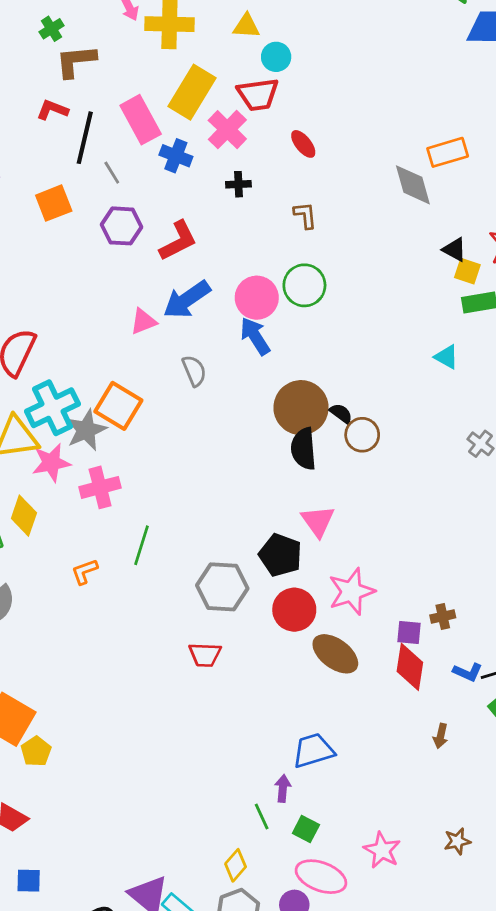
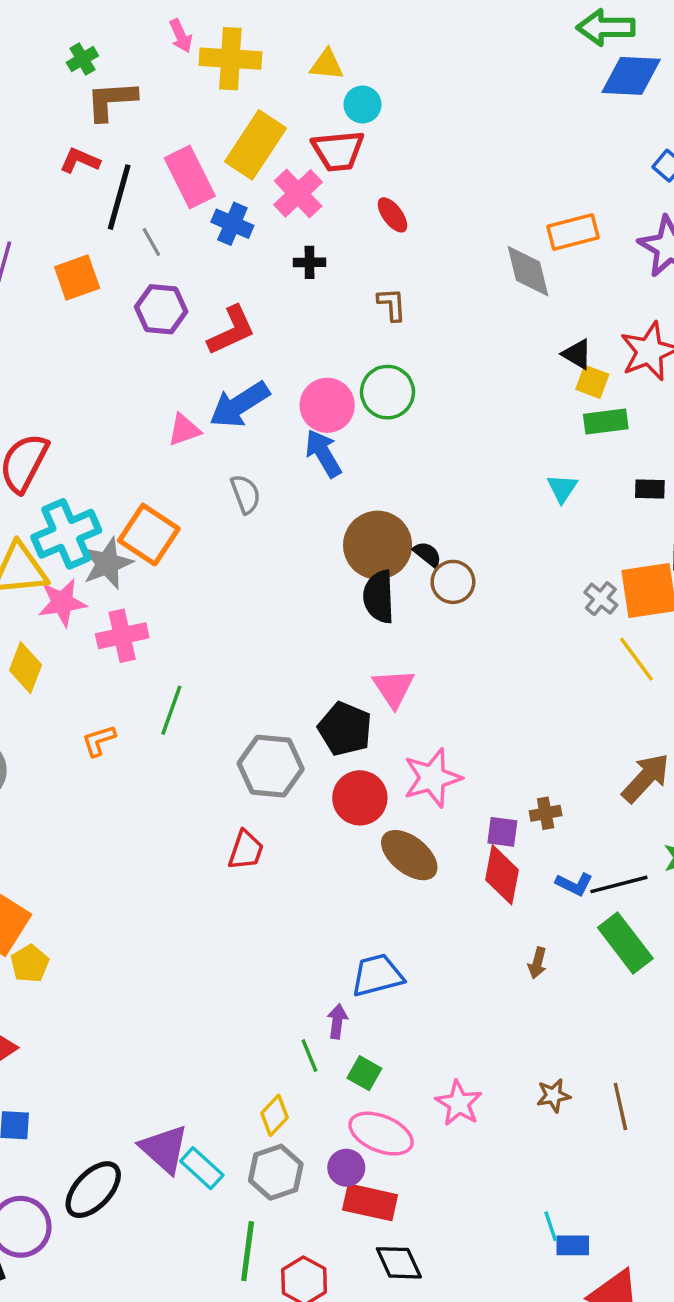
cyan triangle: (446, 357) -> (562, 488), turned 32
red trapezoid: (205, 655) -> (246, 850), turned -76

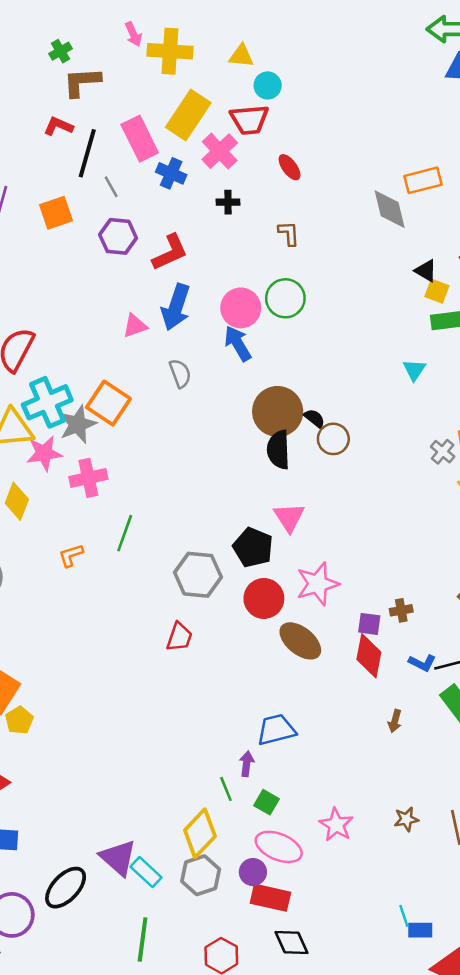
blue arrow: (239, 405) -> (176, 307), turned -39
yellow diamond: (275, 1115) -> (200, 833), size x1.6
green line: (248, 1251) -> (143, 939), moved

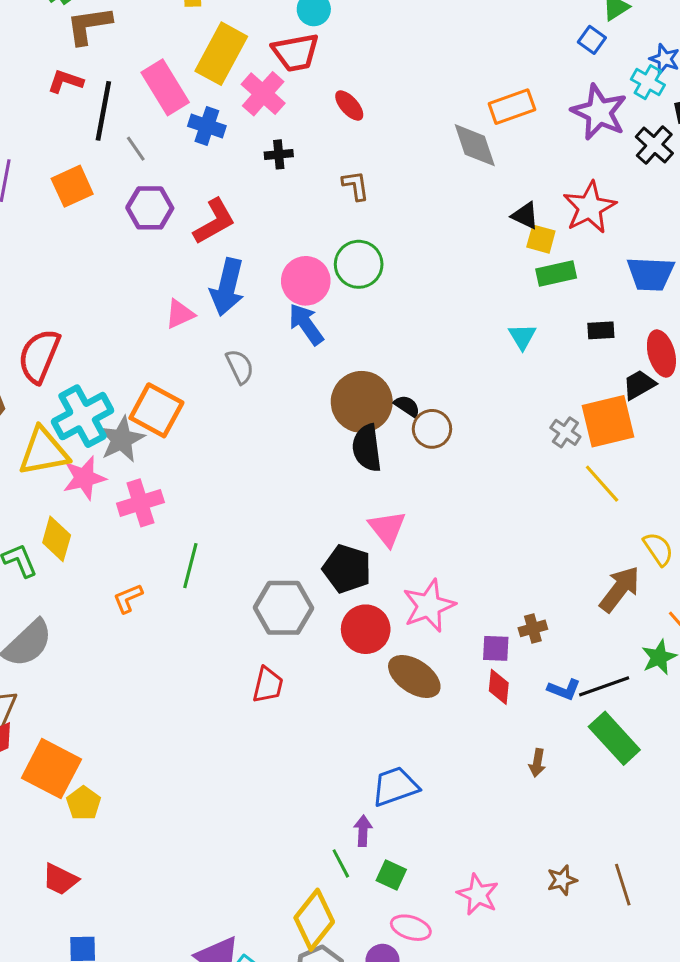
red diamond: (369, 656) -> (499, 687), size x0.7
pink ellipse: (279, 847) -> (411, 928), size x0.7

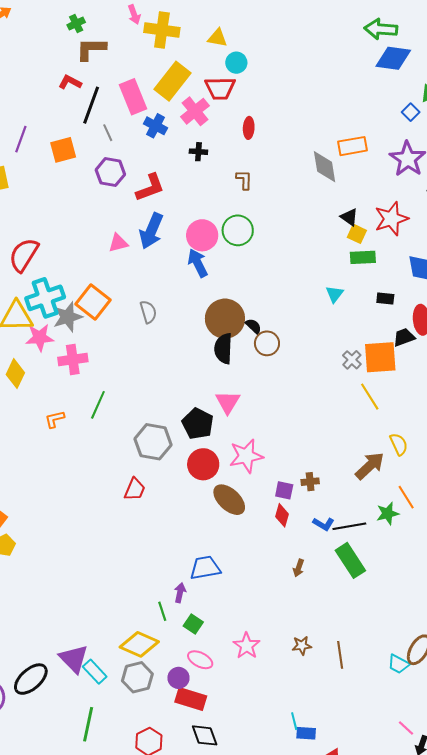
red ellipse: (349, 106) -> (249, 128), turned 35
gray semicircle: (240, 367) -> (148, 312), moved
yellow diamond: (314, 920) -> (139, 644), turned 66

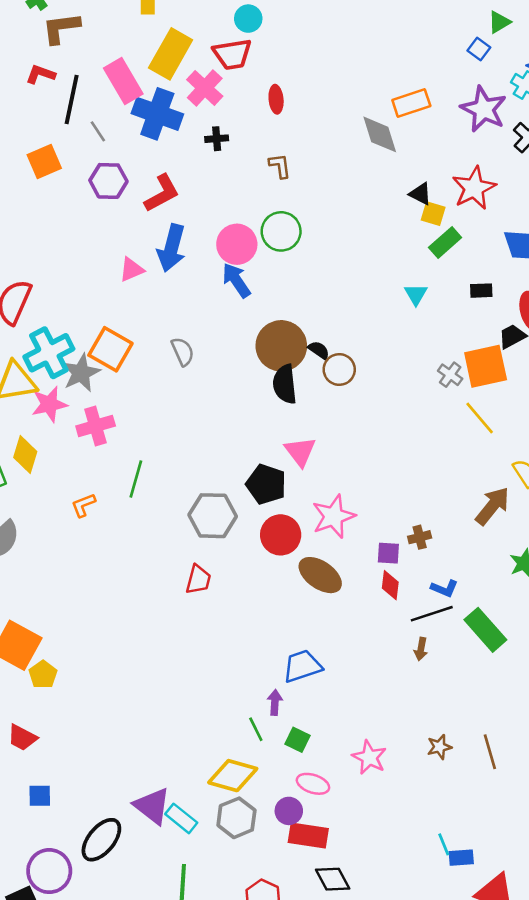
blue cross: (156, 126) -> (157, 114), size x1.6
green rectangle: (363, 257) -> (445, 243), turned -30
black line: (349, 526) -> (432, 614), moved

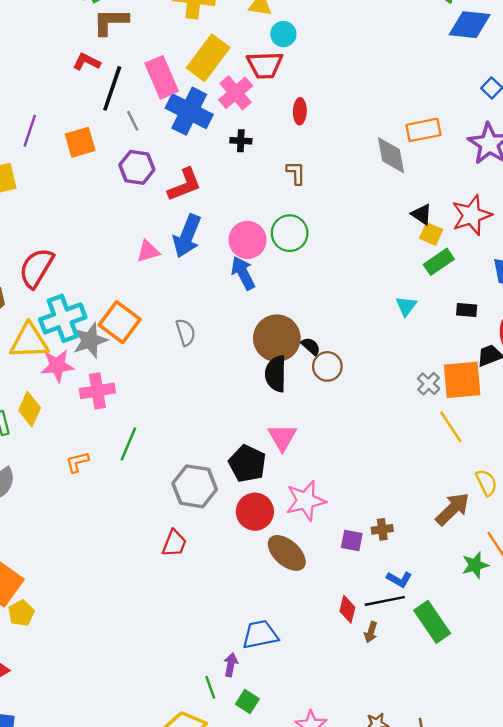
red diamond: (390, 585) -> (347, 609), moved

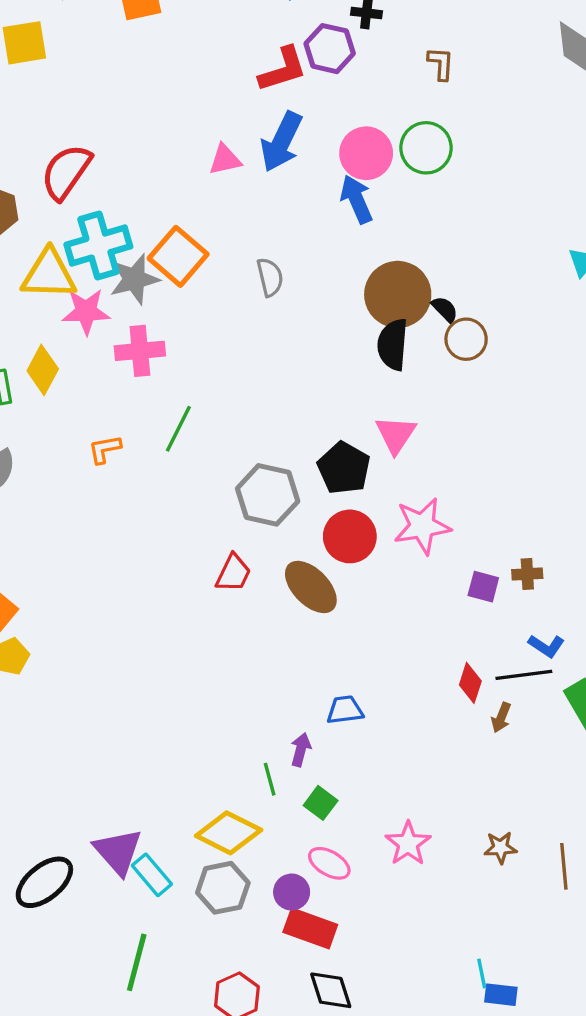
purple hexagon: (137, 167) -> (330, 49), moved
brown ellipse: (287, 553) -> (311, 587), moved
blue trapezoid: (260, 635) -> (345, 710), size x0.7

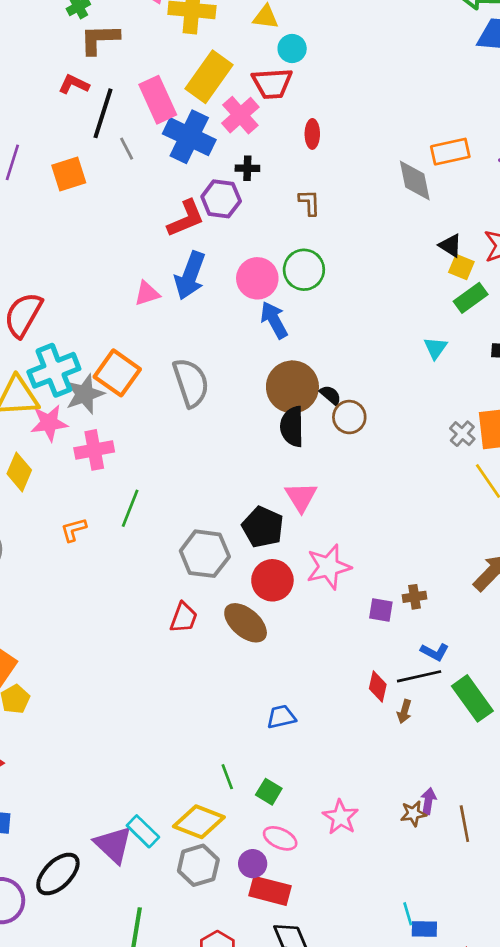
blue arrow: (357, 199) -> (274, 320), moved
gray semicircle: (270, 277) -> (191, 383), size x1.6
purple arrow: (301, 750) -> (428, 801), moved
cyan rectangle: (152, 875) -> (143, 831), moved

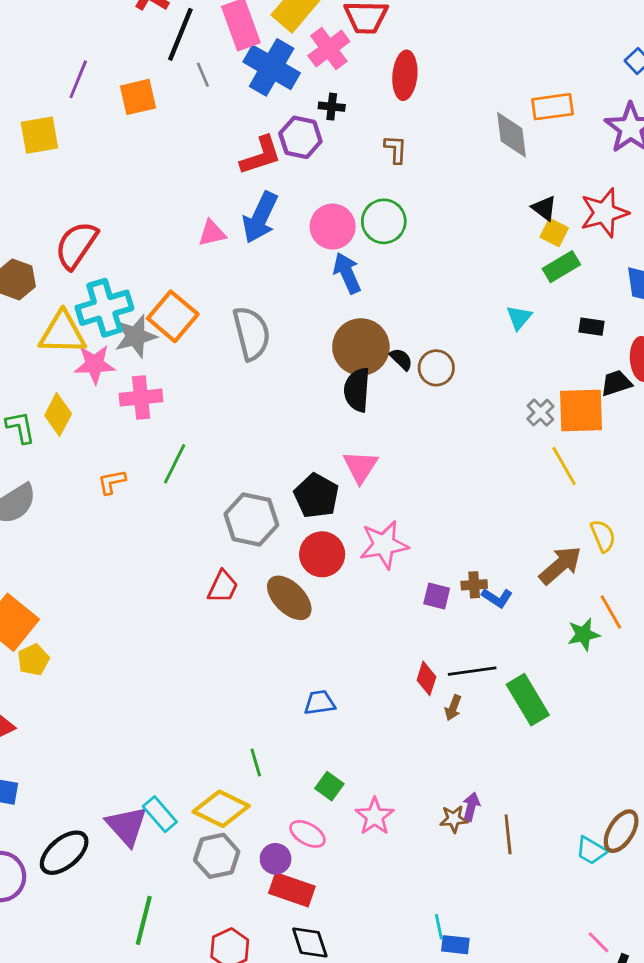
red ellipse: (312, 134) -> (405, 75), size x1.5
brown circle: (349, 417) -> (436, 368), moved
blue L-shape: (435, 652) -> (497, 598), moved
green square: (269, 792) -> (329, 786), moved

